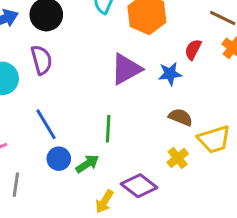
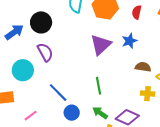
red semicircle: (193, 49) -> (137, 12), moved
yellow cross: (178, 158) -> (148, 94), turned -32
green arrow: (87, 164) -> (100, 113), moved, turned -98

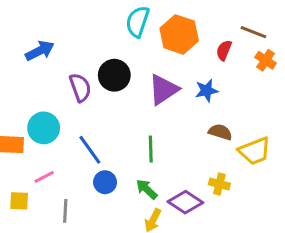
black circle: (41, 22) -> (114, 75), moved
cyan circle: (23, 70) -> (44, 128), moved
yellow cross: (148, 94) -> (219, 184), moved

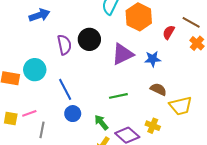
green line: (151, 149) -> (118, 96), moved, turned 72
pink line: (44, 177) -> (29, 113), moved

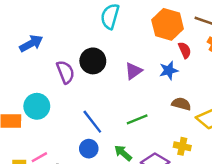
orange hexagon: (139, 17) -> (168, 24), moved
red semicircle: (169, 32) -> (185, 50), moved, turned 136
purple triangle: (122, 54) -> (133, 71), size x0.7
blue line: (65, 89) -> (92, 122), moved

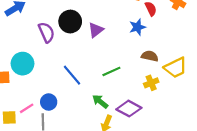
purple triangle: (133, 71) -> (96, 30), moved
yellow cross: (182, 146) -> (151, 83), moved, turned -32
blue circle: (89, 149) -> (49, 102), moved

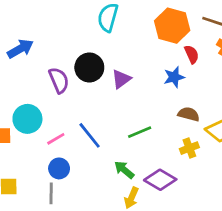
pink line: (27, 108) -> (56, 139), moved

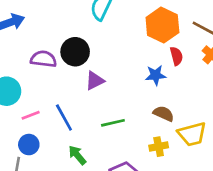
purple triangle: (121, 79) -> (95, 81), moved
purple semicircle: (59, 80) -> (43, 59), turned -70
green arrow: (124, 170) -> (77, 155), moved

